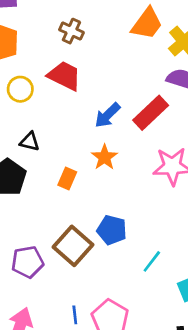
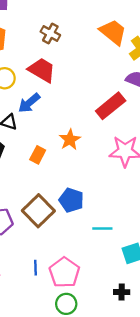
orange trapezoid: (147, 24) -> (113, 32), turned -92
blue arrow: (107, 115) -> (29, 103), moved
cyan line: (152, 261) -> (102, 228), turned 48

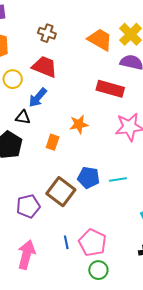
orange trapezoid: (113, 32) -> (100, 40), moved
red rectangle: (111, 106) -> (110, 89), turned 64
orange star: (70, 140) -> (79, 124), turned 30
cyan line: (102, 228) -> (118, 179), moved

